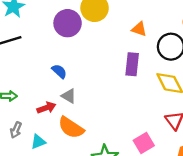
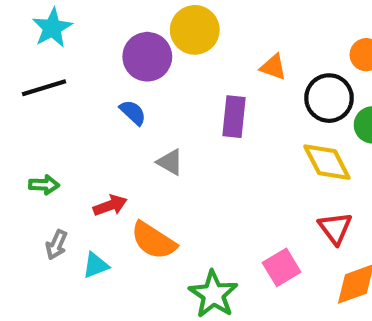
purple rectangle: (132, 64) -> (234, 117), moved
blue semicircle: (59, 71) -> (133, 113), moved
gray triangle: (69, 96) -> (170, 162), moved

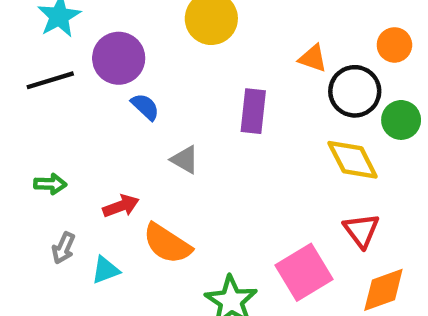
purple circle: (147, 57) -> (119, 58), moved
orange triangle: (273, 67) -> (313, 58), moved
pink square: (282, 267) -> (304, 272), size x1.4

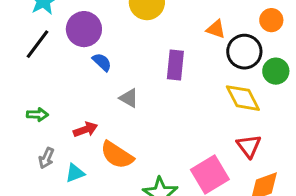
black line: (50, 80) -> (37, 44), turned -36

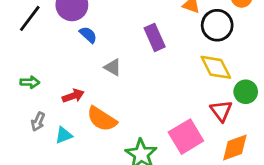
purple rectangle: (175, 65) -> (155, 37), turned -30
green circle: (276, 71) -> (246, 92), moved

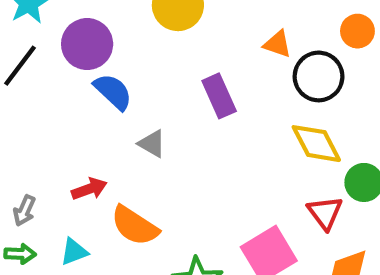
blue semicircle: (88, 35) -> (113, 92), size x1.4
green arrow: (30, 82) -> (20, 254), moved
gray arrow: (38, 122) -> (24, 211), moved

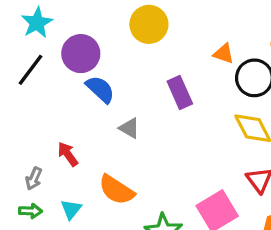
red arrow: (89, 189) -> (68, 154), moved, turned -105
cyan triangle: (74, 252) -> (71, 209), turned -30

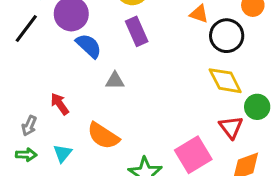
purple rectangle: (180, 92) -> (137, 31), moved
gray triangle: (129, 128) -> (115, 81), turned -30

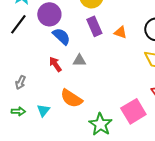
orange triangle: (199, 14) -> (120, 32), moved
red arrow: (60, 104) -> (55, 64), moved
gray arrow: (29, 126) -> (20, 82), moved

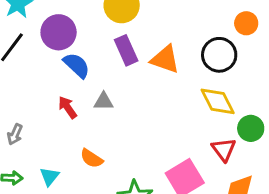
orange triangle: (120, 32) -> (165, 59), size x1.5
orange semicircle: (71, 98) -> (92, 158), size x0.7

